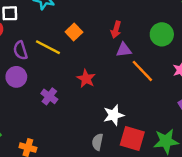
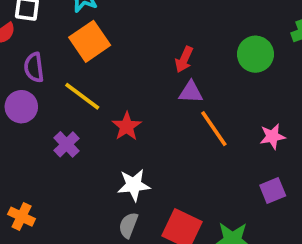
orange square: (74, 32) -> (90, 41), moved, size x1.5
green circle: (162, 34) -> (255, 54), moved
yellow line: (48, 47) -> (82, 96), moved
white star: (114, 115) -> (134, 185), moved

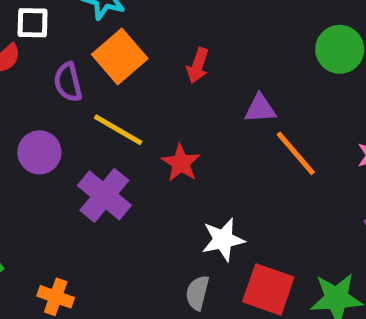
red arrow: (184, 60) -> (198, 66), moved
purple semicircle: (34, 67) -> (68, 82), moved
purple cross: (67, 144) -> (104, 195), size x1.5
white star: (134, 185) -> (223, 240), moved

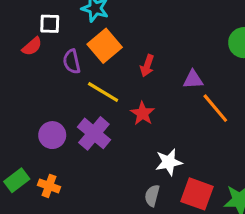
red arrow: (198, 66) -> (147, 66), moved
purple circle: (39, 152) -> (52, 135), moved
orange cross: (56, 297) -> (49, 186), moved

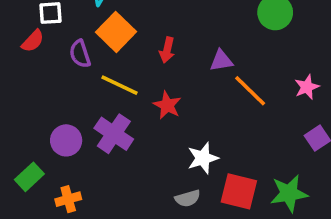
green rectangle: (17, 180) -> (29, 177), moved
orange cross: (49, 186) -> (68, 199), turned -30
gray semicircle: (152, 196) -> (188, 198), turned -115

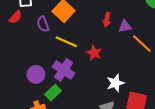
red arrow: (167, 50) -> (107, 20), moved
green rectangle: (29, 177) -> (53, 93), moved

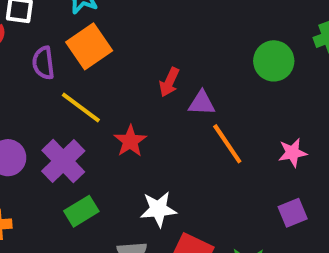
green rectangle: (53, 93) -> (81, 211), moved

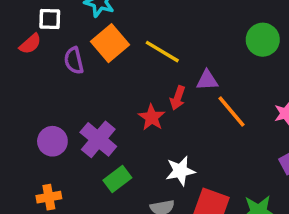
red arrow: (169, 82) -> (178, 98), moved
yellow line: (81, 107) -> (162, 52), moved

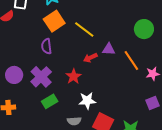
purple semicircle: (74, 61) -> (47, 46), moved
red arrow: (178, 98) -> (90, 58), turned 40
orange line: (232, 112) -> (131, 61), moved
red star: (152, 117) -> (73, 76), moved

